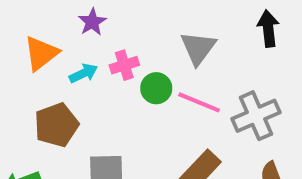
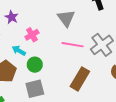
cyan arrow: (83, 73) -> (19, 51), moved, turned -112
green circle: (156, 88) -> (35, 65), moved

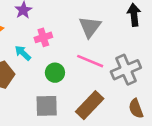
green circle: (35, 65) -> (55, 73), moved
gray square: (35, 89) -> (47, 106), moved

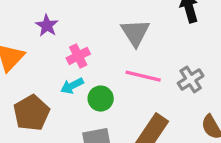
cyan arrow: (23, 53) -> (72, 86), moved, turned -60
gray cross: (126, 70) -> (191, 79), size x0.7

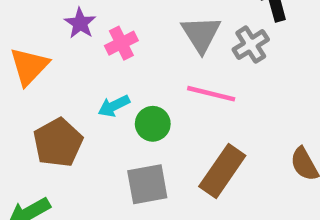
pink cross: (78, 56) -> (121, 43), moved
gray cross: (191, 79) -> (251, 45), moved

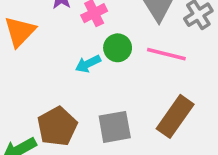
green circle: (153, 124) -> (118, 48), moved
brown pentagon: (58, 143) -> (57, 126), moved

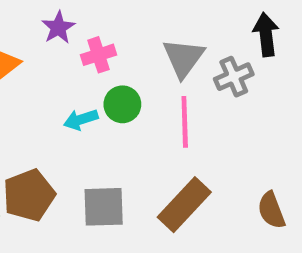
pink line: (166, 54) -> (185, 122), turned 66

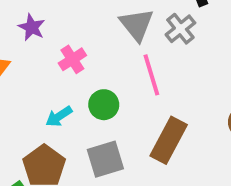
pink cross: (98, 55) -> (72, 59), moved
green circle: (122, 104) -> (104, 105), moved
cyan arrow: (81, 119) -> (59, 116), moved

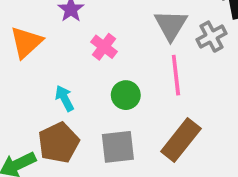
pink cross: (72, 59) -> (104, 47), turned -30
cyan arrow: (59, 116) -> (65, 98), moved, turned 85

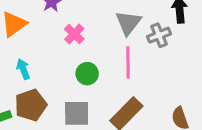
cyan arrow: (65, 98) -> (23, 69), moved

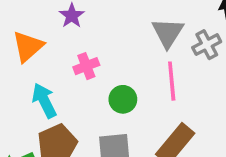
pink cross: (74, 34) -> (86, 66), moved, turned 30
cyan arrow: (23, 69) -> (44, 101), size x1.4

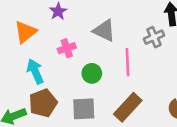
gray triangle: (168, 33) -> (104, 31), moved, turned -40

